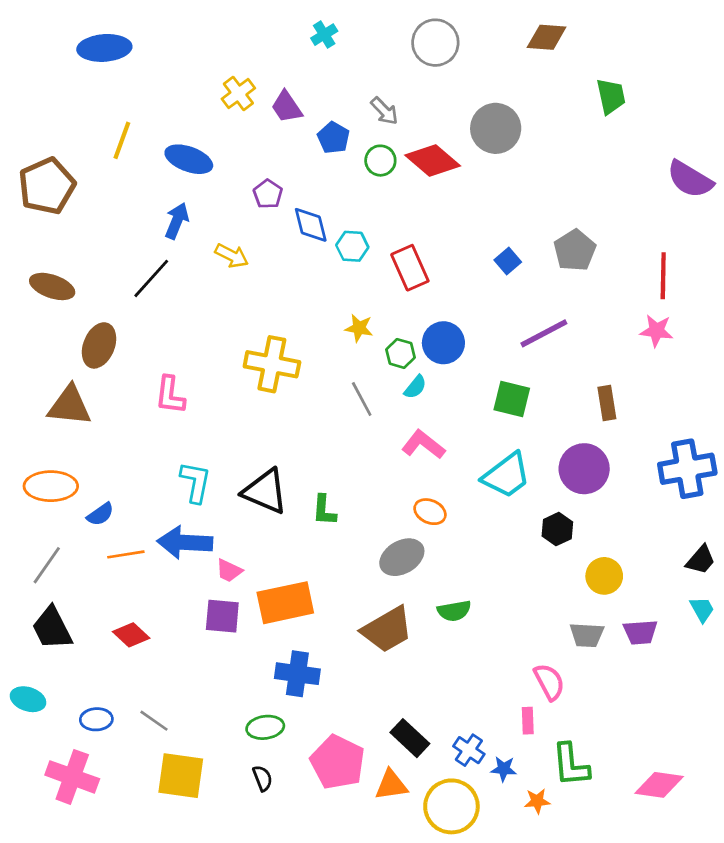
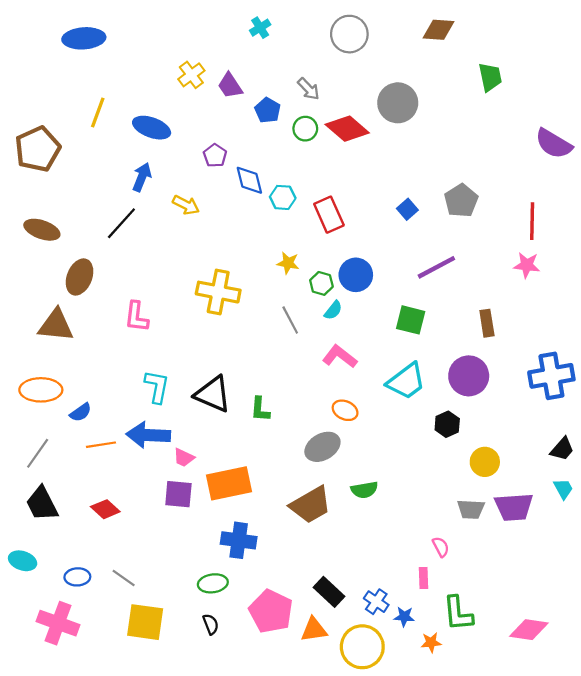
purple trapezoid: (640, 632) -> (514, 507), size x1.4
pink semicircle: (549, 682) -> (441, 547), size x0.7

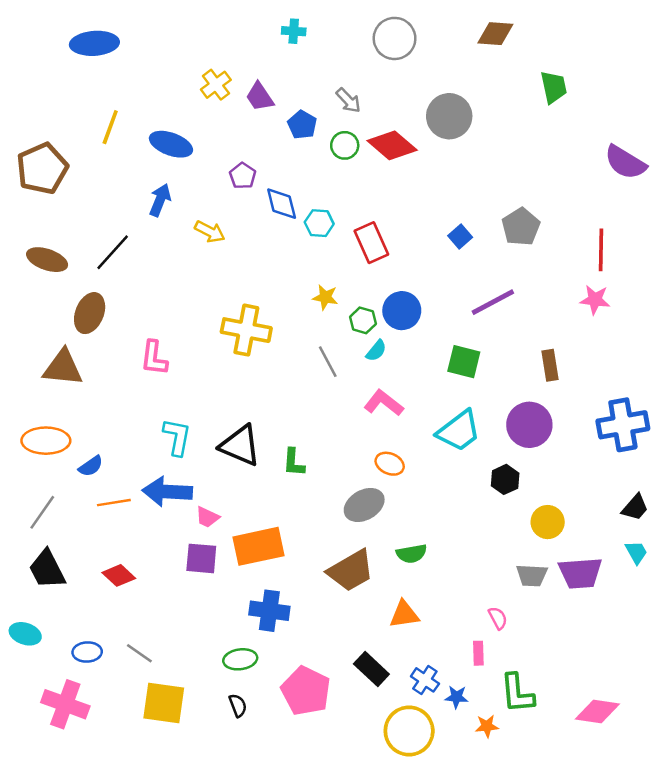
cyan cross: (260, 28) -> (294, 31), turned 36
black line: (121, 223) -> (113, 252), moved
orange triangle: (314, 630) -> (404, 614), moved

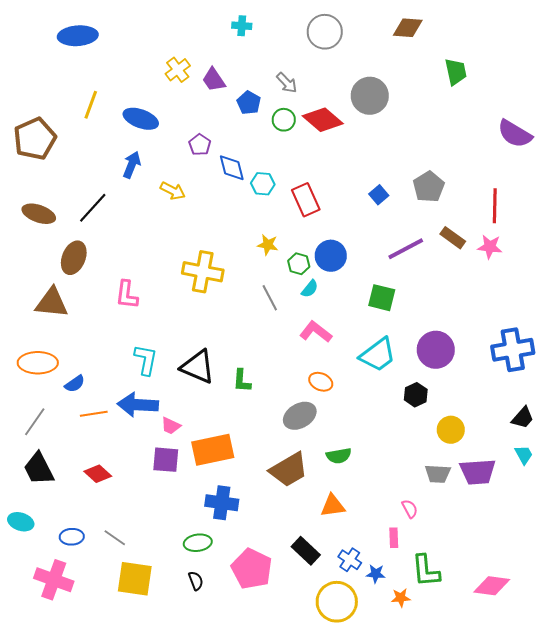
brown rectangle: (550, 365) -> (453, 238), moved, turned -45

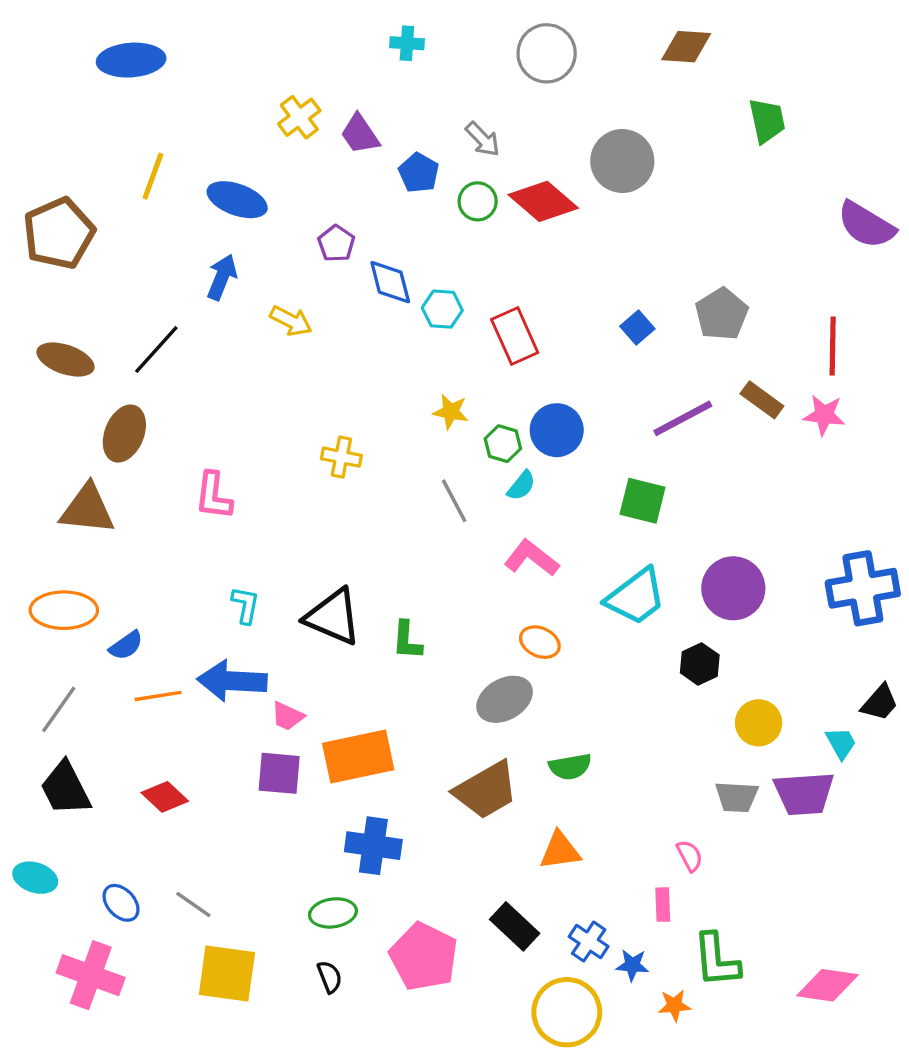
yellow cross: (203, 272) -> (341, 457), size x0.6
cyan L-shape: (146, 360) -> (245, 605), size x0.7
cyan trapezoid: (524, 455) -> (841, 743), moved
blue ellipse: (72, 537) -> (121, 903), turned 50

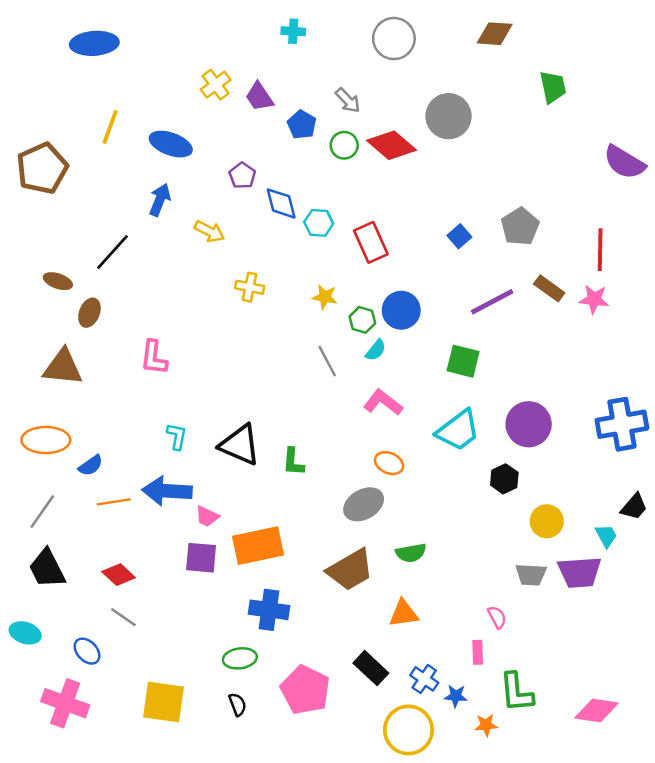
brown ellipse: (65, 360) -> (58, 281), moved, size x0.7
brown ellipse: (124, 434) -> (89, 313), size x0.7
yellow cross: (341, 457) -> (250, 287), moved
gray line: (193, 905) -> (123, 617), moved

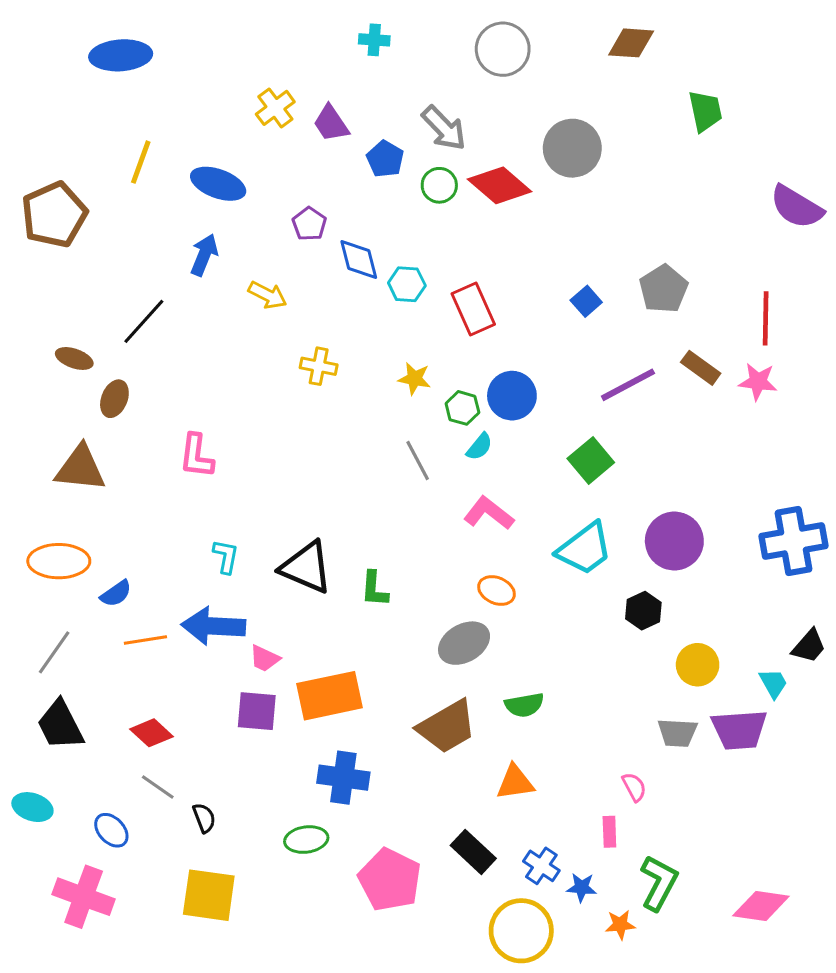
gray arrow: (348, 100) -> (444, 128), size x1.4
green square: (463, 361) -> (591, 461), turned 36
green L-shape: (516, 692) -> (659, 883), turned -147
black semicircle: (237, 704) -> (204, 818), moved

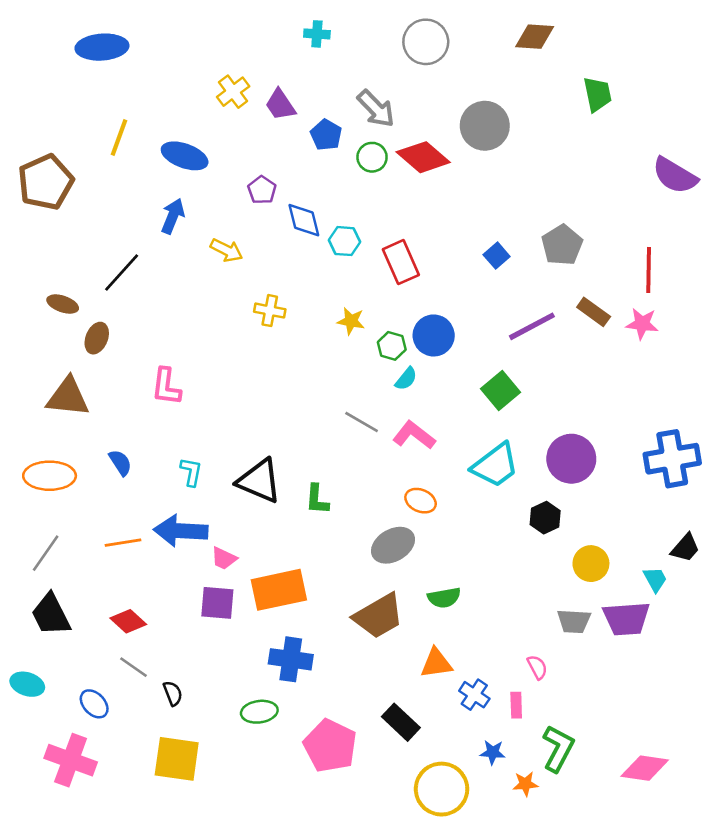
gray line: (418, 461) -> (362, 422), moved, turned -32
blue semicircle: (116, 594) -> (120, 463), moved, turned -88
blue cross: (541, 866) -> (474, 695), moved

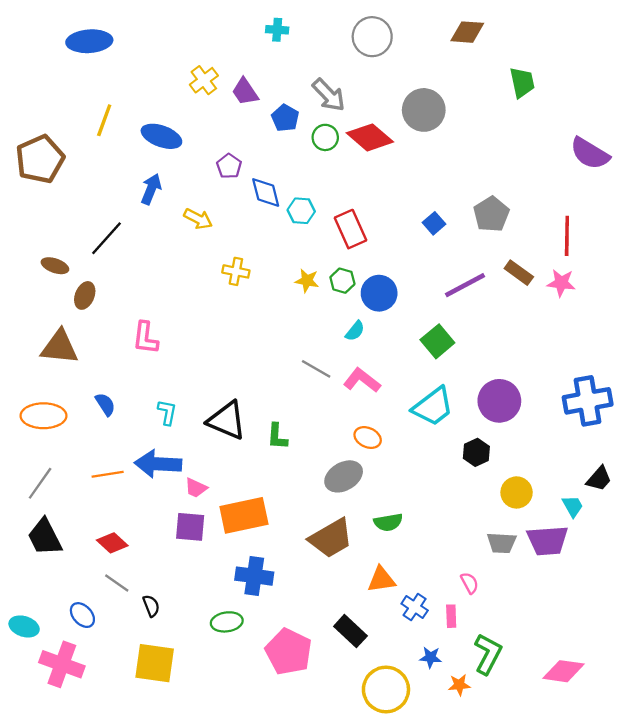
green hexagon: (392, 346) -> (342, 281), moved
cyan ellipse: (27, 684) -> (24, 626), moved

